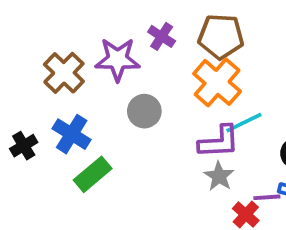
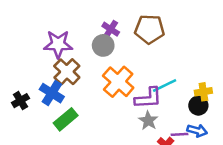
purple star: (118, 59) -> (58, 44), moved
brown cross: (64, 73) -> (67, 72), moved
orange cross: (217, 82) -> (118, 82), moved
gray circle: (144, 111) -> (103, 45), moved

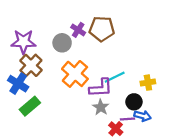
purple cross: (111, 29) -> (78, 30), moved
black circle: (198, 106) -> (134, 102), moved

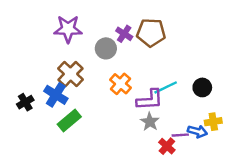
purple star: (23, 42) -> (68, 29), moved
orange cross: (75, 74) -> (121, 84), size x0.7
yellow cross: (148, 83) -> (213, 122), moved
black circle: (134, 102) -> (202, 87), moved

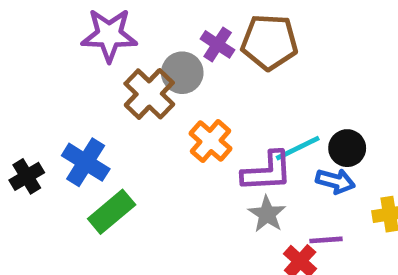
brown cross: (70, 74) -> (149, 94), moved
black circle: (202, 87) -> (347, 148), moved
blue arrow: (197, 131) -> (335, 181), moved

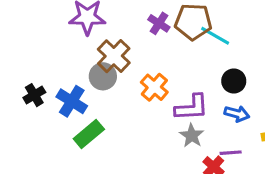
gray circle: (182, 73) -> (103, 76), moved
cyan line: (298, 148) -> (215, 36), moved, turned 56
black circle: (347, 148) -> (234, 81), moved
black cross: (27, 176) -> (34, 95), moved

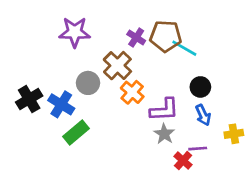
brown cross: (114, 56) -> (117, 66), moved
black cross: (34, 95) -> (29, 99), size x1.4
blue arrow: (237, 114) -> (203, 115), turned 50

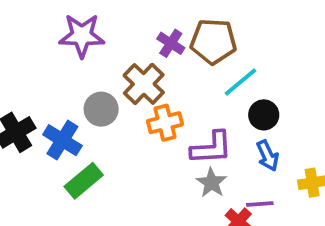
cyan line: (184, 48) -> (240, 82), moved, turned -70
orange cross: (132, 92) -> (165, 123), turned 35

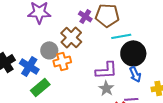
cyan line: (240, 82) -> (121, 36), turned 30
black circle: (264, 115) -> (133, 53), size x1.6
orange cross: (165, 123) -> (62, 61), moved

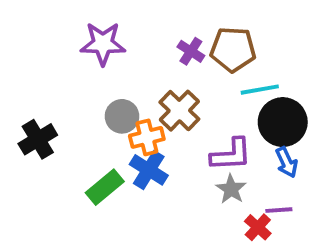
brown cross: (71, 37) -> (179, 111), moved
blue cross: (29, 66) -> (149, 170), moved

